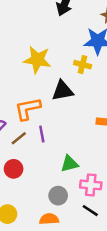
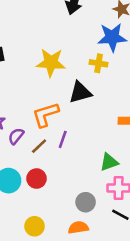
purple line: (42, 134) -> (63, 139), turned 35
green triangle: (69, 164) -> (109, 162), moved

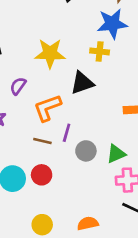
purple semicircle: (16, 136) -> (18, 86), moved
brown line: (39, 146) -> (42, 141), turned 60
gray circle: (86, 202) -> (86, 151), moved

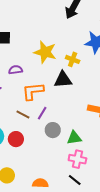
yellow cross: (100, 51) -> (73, 59), moved
purple semicircle: (18, 86) -> (16, 70), turned 32

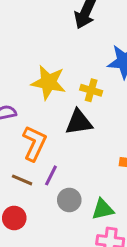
orange L-shape: (33, 91) -> (34, 143), turned 125

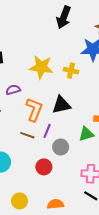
black triangle: (79, 122) -> (61, 105), moved
green triangle: (103, 209) -> (86, 134), moved
red circle: (14, 218) -> (44, 167), moved

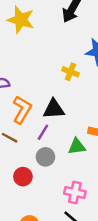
yellow star: (41, 67) -> (21, 20), moved
purple line: (47, 131) -> (43, 132), moved

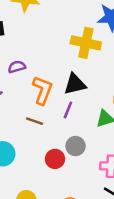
yellow cross: (70, 72) -> (86, 43), size x1.6
gray circle: (45, 157) -> (76, 146), moved

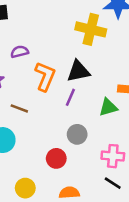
brown line: (35, 121) -> (19, 108), moved
red circle: (55, 159) -> (56, 158), moved

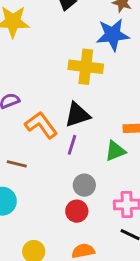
orange L-shape: (45, 76) -> (41, 125), turned -52
red circle: (56, 158) -> (77, 211), moved

